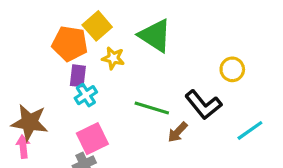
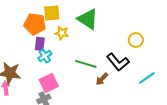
yellow square: (97, 26) -> (52, 13), turned 36

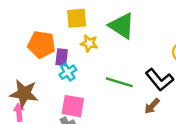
orange pentagon: (35, 24) -> (41, 45), moved
brown arrow: (102, 79) -> (152, 106), moved
pink square: (49, 83) -> (73, 106), turned 36

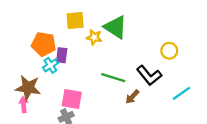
yellow star: (89, 43) -> (94, 37), moved
cyan cross: (68, 72) -> (50, 65), moved
brown arrow: (152, 106) -> (132, 97), moved

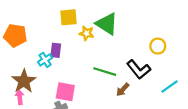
orange pentagon: (44, 44) -> (15, 35), moved
brown star: (28, 88) -> (24, 81), turned 30

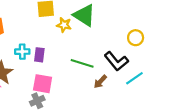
purple rectangle: (56, 50) -> (39, 55), moved
cyan cross: (45, 60) -> (22, 52), turned 32
cyan line: (169, 86) -> (134, 78), moved

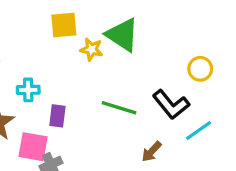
purple rectangle: (39, 55) -> (57, 116), moved
brown arrow: (100, 82) -> (152, 152), moved
pink square: (43, 84) -> (33, 147), moved

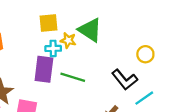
cyan cross: (28, 90) -> (53, 48), moved
green line: (119, 108) -> (73, 77), moved
purple rectangle: (57, 116) -> (44, 69), moved, size x1.6

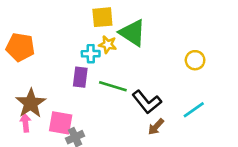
yellow square: (49, 23) -> (102, 17), moved
purple rectangle: (44, 69) -> (80, 77), size x0.7
black L-shape: (125, 80) -> (147, 102), moved

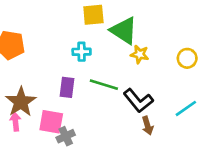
yellow star: (108, 45) -> (140, 54), moved
purple rectangle: (80, 77) -> (67, 87), moved
brown arrow: (156, 127) -> (148, 126), turned -60

